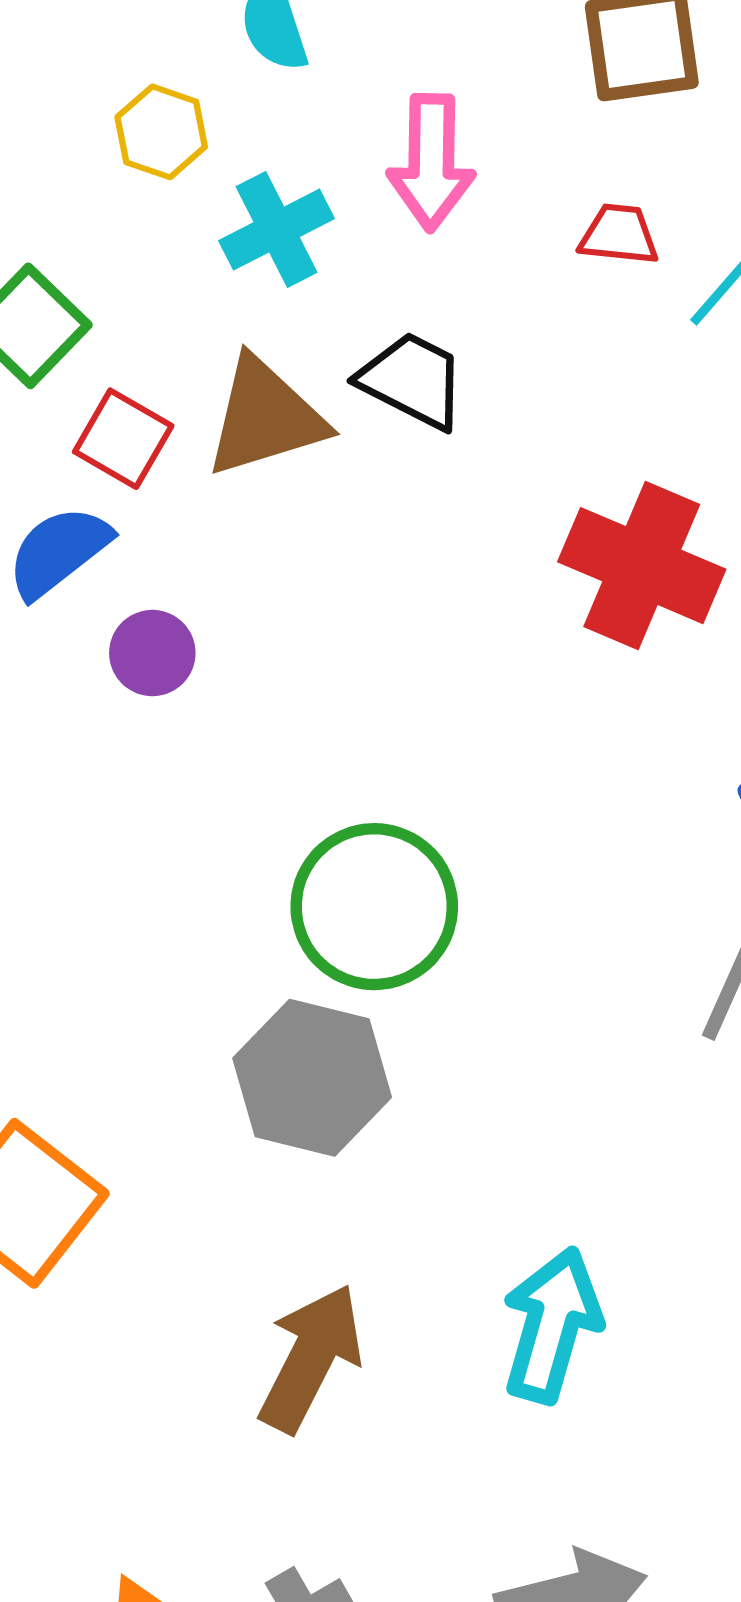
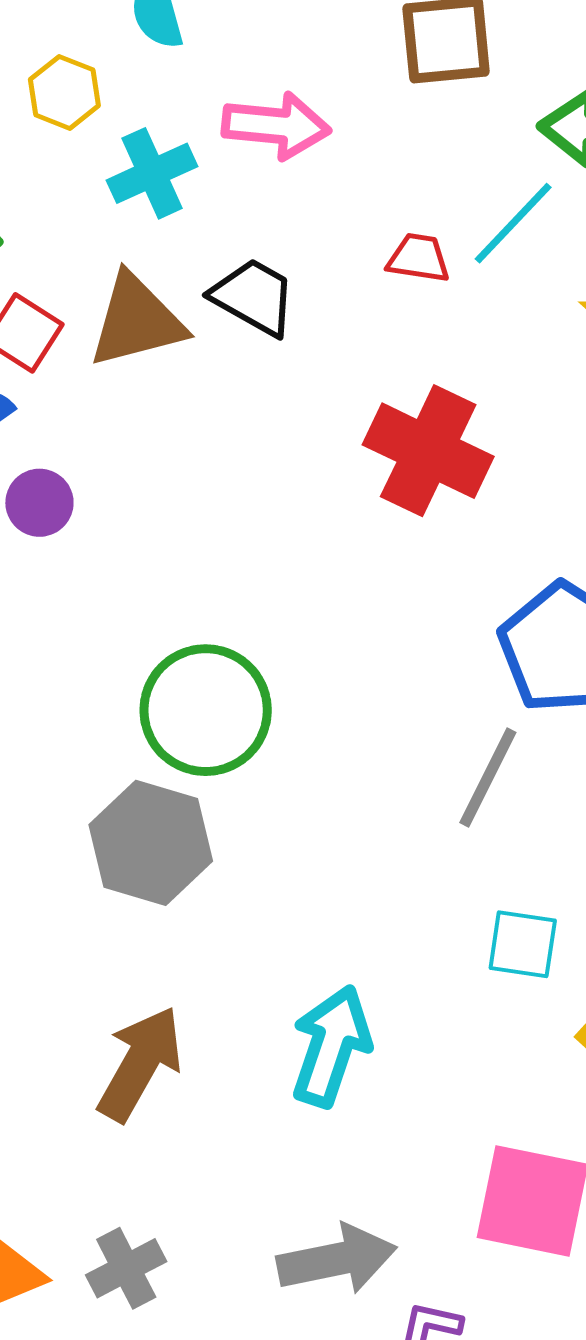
pink arrow: (431, 162) -> (276, 126), turned -88
red trapezoid: (619, 235) -> (419, 258), moved

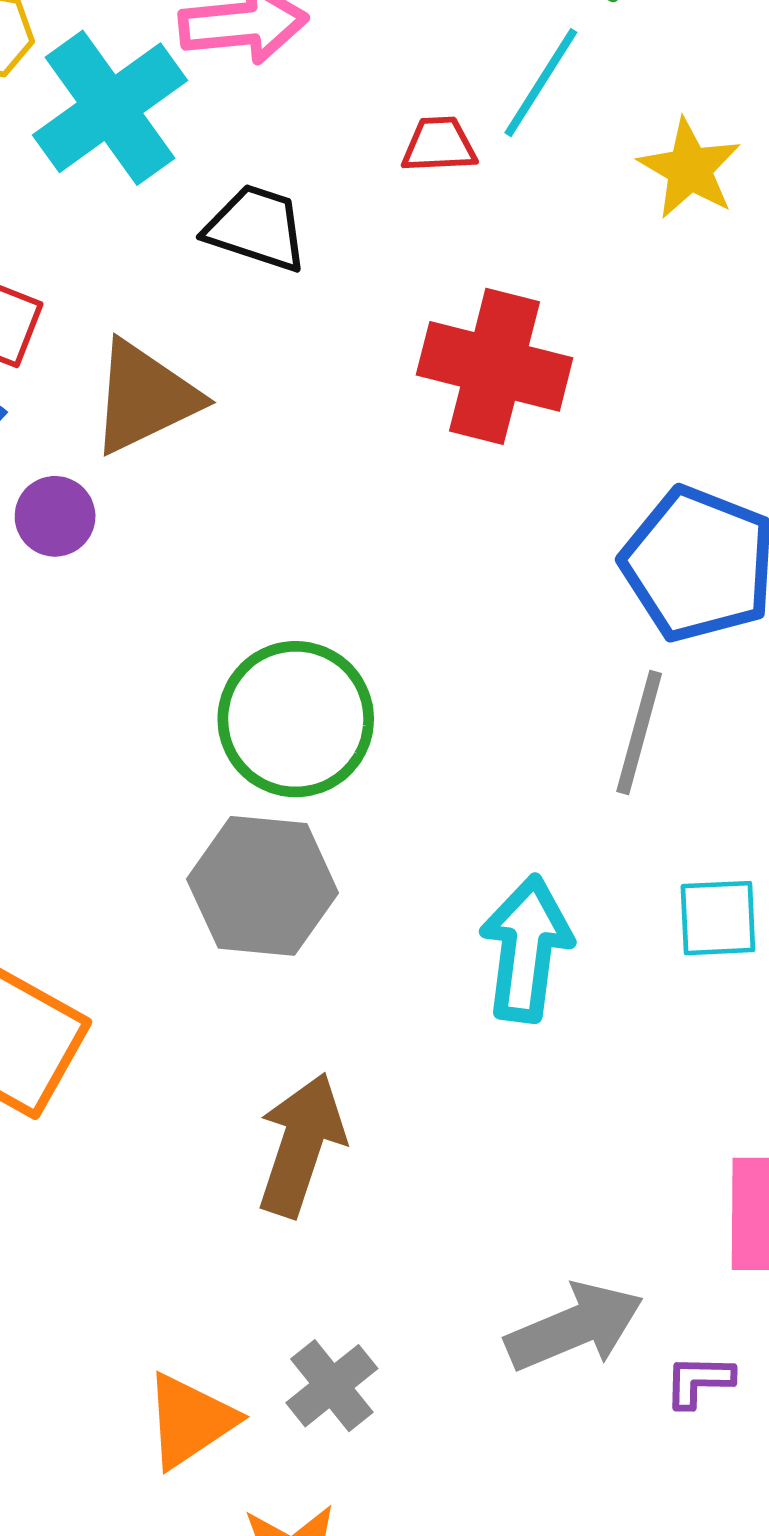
cyan cross: (152, 173) -> (110, 108), size x1.5
brown triangle: (137, 321) -> (145, 397), moved
cyan arrow: (331, 1046) -> (526, 949), moved

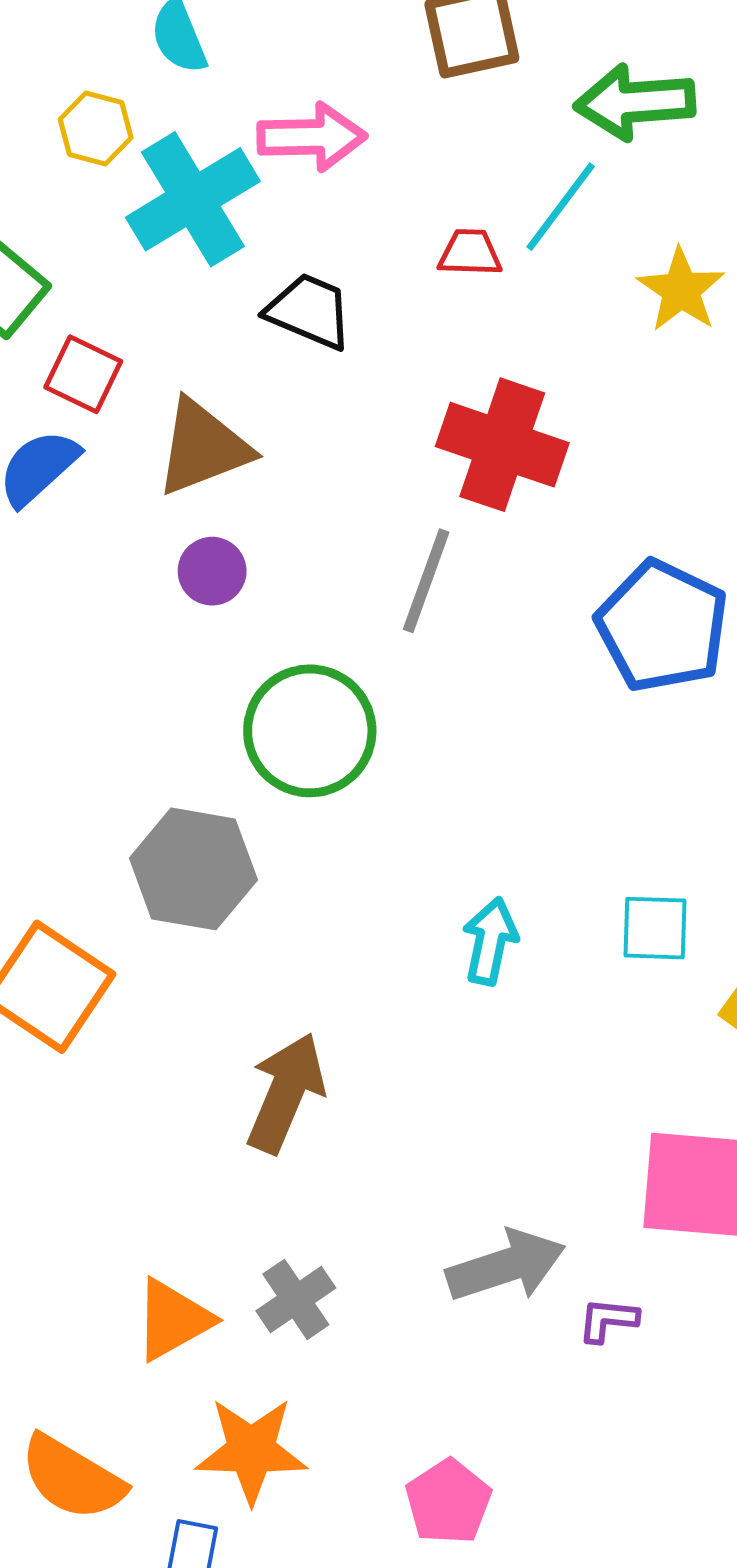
purple circle: (55, 516) -> (212, 571), moved
gray line: (639, 732) -> (426, 581), moved
gray hexagon: (263, 886) -> (193, 869), moved
cyan arrow: (526, 949) -> (490, 941), size x0.7

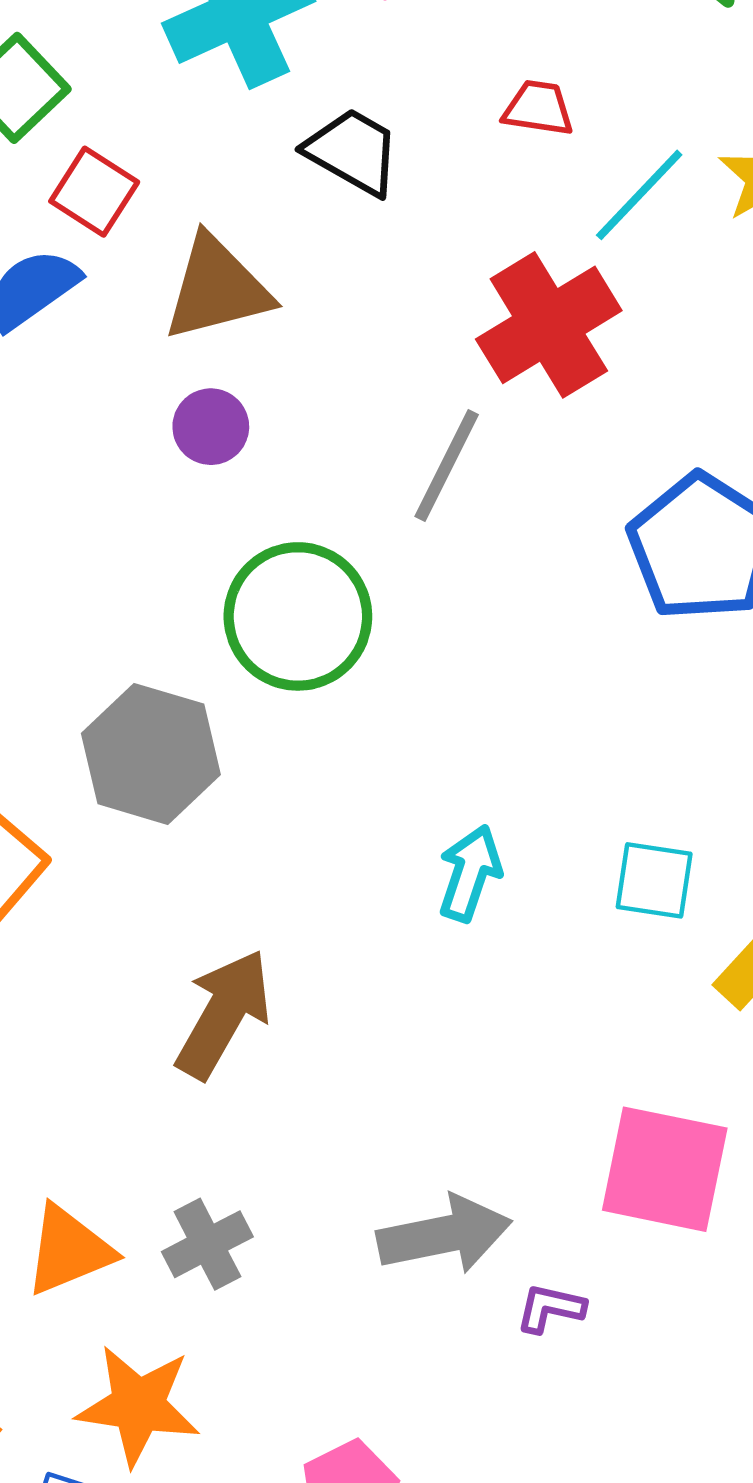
cyan line: (561, 207) -> (639, 195), moved
red cross: (502, 445) -> (549, 325), turned 33

